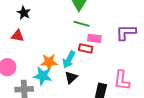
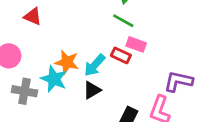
purple L-shape: (126, 32) -> (178, 81), moved

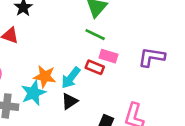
cyan star: (54, 79) -> (33, 93), turned 30
purple L-shape: (178, 81) -> (152, 57), moved

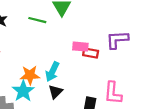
green line: (95, 35) -> (37, 20), moved
red rectangle: (95, 67) -> (91, 53), moved

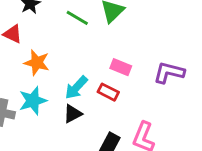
red rectangle: (91, 53) -> (108, 92), moved
orange star: (30, 75) -> (37, 63), moved

